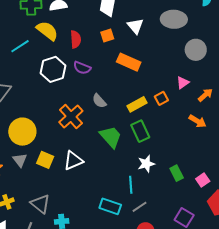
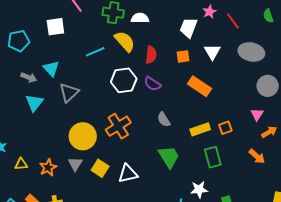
pink triangle: (183, 83) -> (257, 114), moved, turned -32
orange cross: (71, 116) -> (118, 126), moved
green rectangle: (140, 131) -> (213, 157), moved

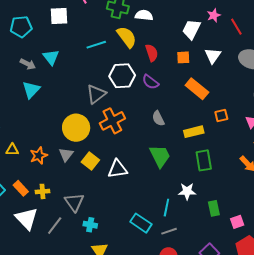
red semicircle: (151, 55) -> (152, 53), turned -30
gray triangle: (69, 92) -> (96, 94), moved
orange square: (225, 128) -> (221, 115), moved

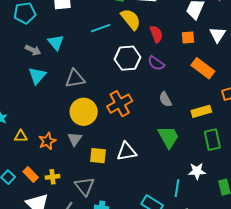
gray triangle: (96, 94) -> (75, 79), moved, turned 30
yellow square: (90, 161) -> (98, 156), moved, turned -30

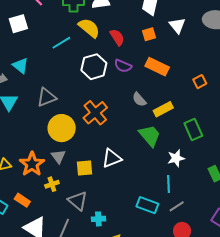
orange rectangle: (203, 68) -> (157, 67), moved
yellow rectangle: (201, 111) -> (163, 109), moved
orange star: (47, 141) -> (32, 164), size x1.4
white star: (197, 171) -> (176, 158), moved
yellow cross: (53, 177) -> (52, 184), moved

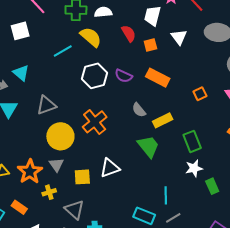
red semicircle: (117, 37) -> (129, 33), moved
white star: (176, 158) -> (194, 168), moved

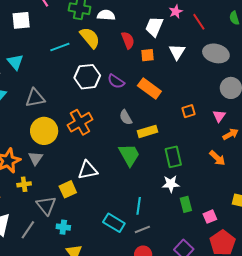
yellow square: (82, 177) -> (68, 189), moved, turned -30

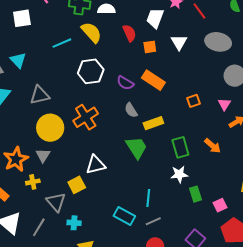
purple semicircle: (116, 81) -> (125, 83), moved
orange arrow: (217, 158) -> (213, 146), moved

